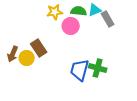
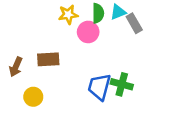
green semicircle: (79, 11) -> (98, 13), turned 84
brown rectangle: (39, 48) -> (48, 59), turned -60
yellow circle: (27, 58) -> (33, 97), moved

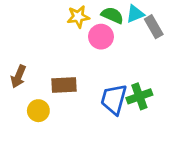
green semicircle: (98, 13) -> (112, 15), turned -66
brown rectangle: (48, 59) -> (64, 85), moved
green cross: (122, 84) -> (139, 96), turned -35

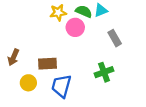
gray rectangle: (154, 27) -> (115, 38), moved
blue trapezoid: (114, 99) -> (61, 86), moved

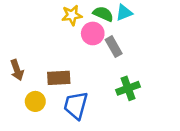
gray rectangle: (115, 38) -> (114, 47), moved
brown arrow: (13, 57) -> (17, 70), turned -42

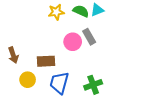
pink circle: (93, 33) -> (73, 42), moved
green cross: (128, 88) -> (93, 85), moved

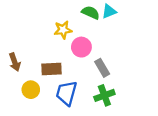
yellow star: (56, 12) -> (63, 30), moved
gray rectangle: (89, 37) -> (102, 68), moved

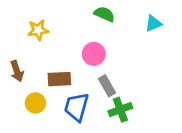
cyan triangle: (109, 11) -> (153, 23), moved
yellow star: (63, 30) -> (38, 30), moved
gray rectangle: (102, 68) -> (107, 86), moved

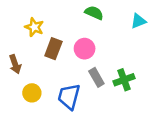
yellow star: (38, 30) -> (34, 27), turned 30
brown rectangle: (59, 79) -> (53, 49), moved, turned -66
green cross: (120, 110) -> (124, 80), moved

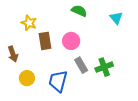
cyan triangle: (138, 21) -> (116, 18), turned -48
brown rectangle: (53, 49) -> (45, 41), turned -30

